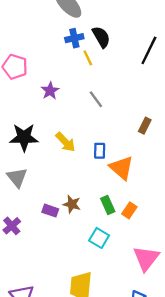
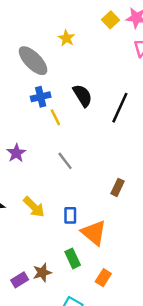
black semicircle: (101, 37) -> (83, 96), moved
brown star: (72, 204) -> (42, 273), turned -30
green rectangle: (108, 205) -> (73, 258), moved
purple rectangle: (50, 211) -> (20, 280), turned -49

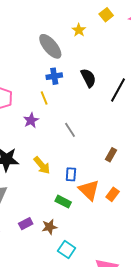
yellow square: (110, 20) -> (106, 15), moved
yellow line: (55, 117) -> (44, 98), moved
green rectangle: (73, 258) -> (63, 202), moved, turned -42
brown star: (42, 273) -> (49, 227), moved
orange rectangle: (103, 278) -> (113, 194), moved

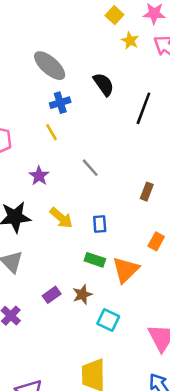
yellow star: (79, 30) -> (130, 41), moved
black semicircle: (88, 78) -> (104, 84), moved
purple star: (31, 120) -> (39, 176), moved
orange triangle: (89, 190) -> (126, 270), moved, turned 40

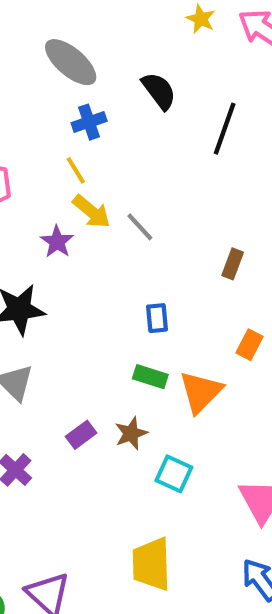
yellow arrow: (61, 218) -> (92, 212), moved

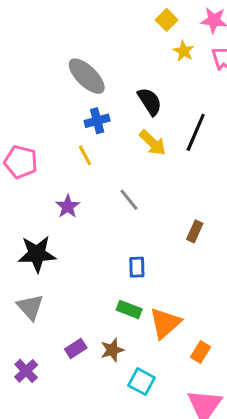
yellow arrow: (92, 212) -> (153, 143), moved
orange rectangle: (249, 345) -> (201, 352), moved

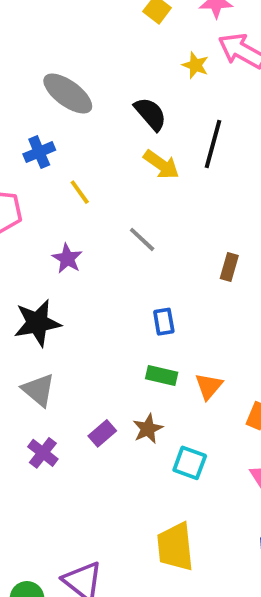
yellow star: (184, 51) -> (195, 65), moved
blue cross: (97, 121) -> (39, 152), moved
orange triangle: (165, 323) -> (209, 386), size x0.7
purple cross: (26, 371) -> (43, 453), moved

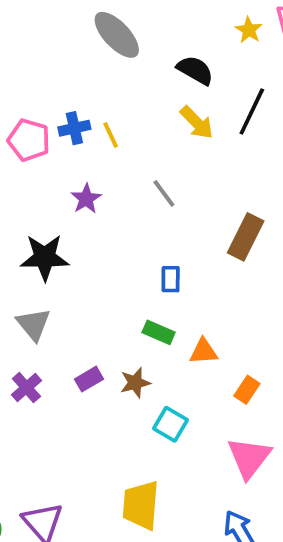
black semicircle: (150, 114) -> (195, 70), turned -30
blue cross: (39, 152) -> (74, 128), moved
brown rectangle: (229, 267) -> (246, 237), size x1.6
orange triangle: (209, 386) -> (203, 351), turned 36

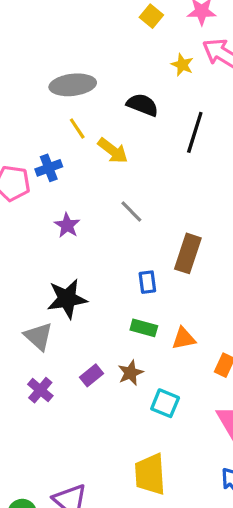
gray ellipse: (117, 35) -> (73, 85), turned -45
yellow arrow: (197, 123) -> (113, 151), moved
yellow line: (111, 135) -> (77, 129), moved
brown rectangle: (246, 237) -> (188, 253), moved
black star: (45, 257) -> (67, 299), moved

